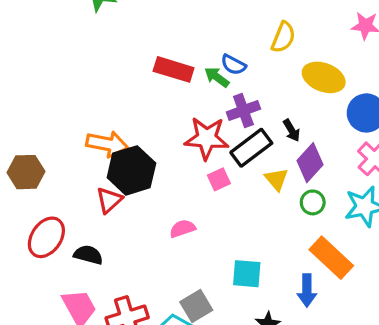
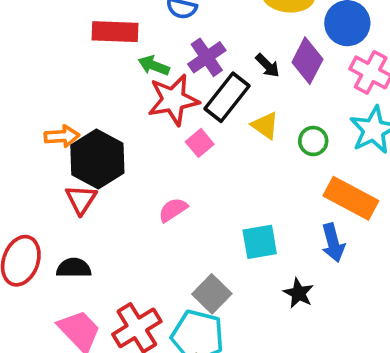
green arrow: (217, 77) -> (154, 66), moved
orange arrow: (107, 144) -> (62, 136), size x0.7
purple diamond: (310, 163) -> (307, 61), moved

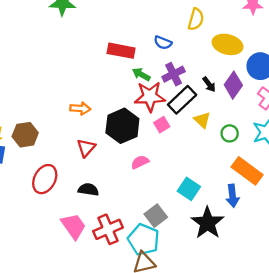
black hexagon: (97, 159) -> (122, 126), moved
cyan square: (260, 242) -> (189, 189), turned 35
black semicircle: (74, 268) -> (88, 190), moved
black star: (299, 293) -> (207, 223), size x1.8

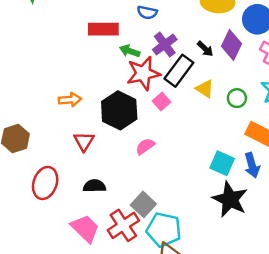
cyan square: (189, 189) -> (222, 163), moved
gray square: (156, 216) -> (143, 204), moved

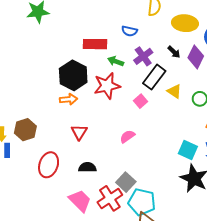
black arrow: (205, 49) -> (174, 52), moved
red star: (143, 73) -> (107, 86), moved
black hexagon: (119, 110) -> (73, 75), moved

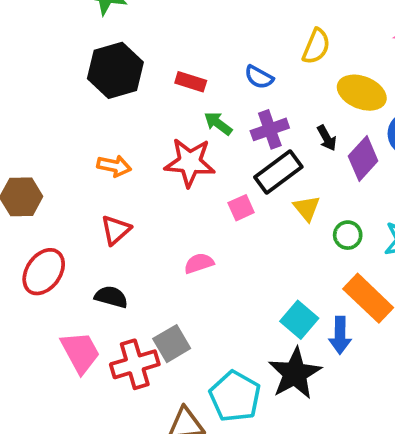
red rectangle: (95, 44) -> (191, 82), size x0.7
black hexagon: (73, 75) -> (115, 70), moved
cyan pentagon: (142, 202) -> (235, 396), moved

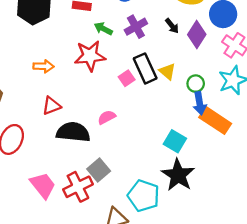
black rectangle: (278, 172) -> (145, 68), moved, turned -68
red triangle: (116, 230) -> (51, 106), turned 30
black semicircle: (111, 297) -> (73, 132), moved, size x1.6
blue arrow: (340, 335) -> (200, 103), moved

